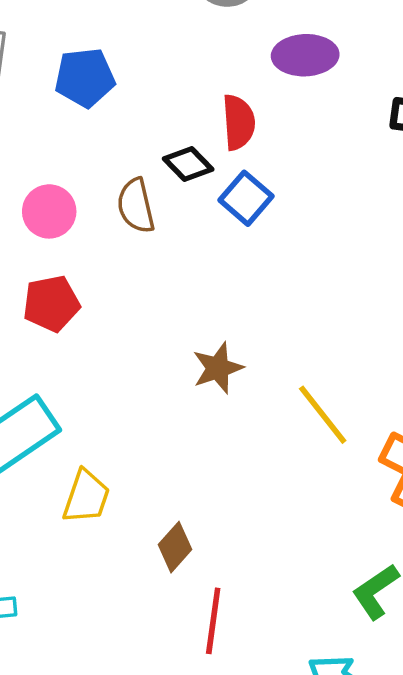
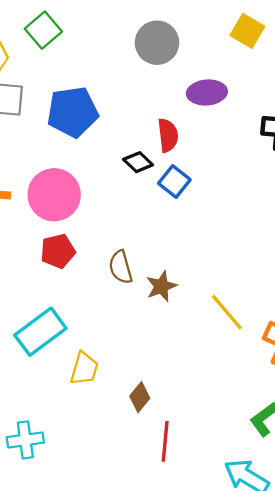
blue pentagon: (85, 78) -> (73, 112), size x1.4
brown semicircle: (136, 206) -> (121, 267), moved
pink circle: (49, 211) -> (54, 195), size x1.6

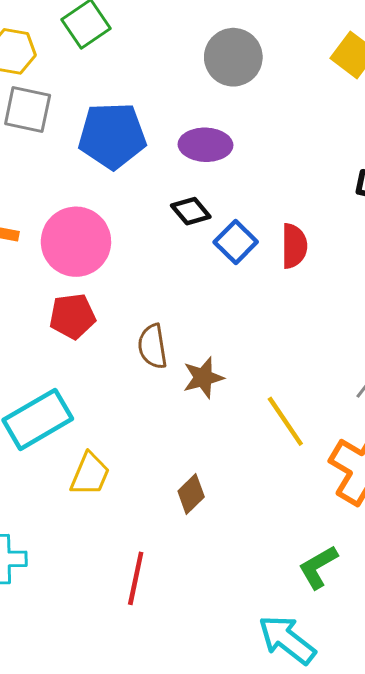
purple ellipse: (207, 92) -> (205, 145), moved
red semicircle: (168, 135) -> (294, 246), moved
brown diamond: (140, 397) -> (191, 494), moved
red line: (165, 441) -> (136, 578), moved

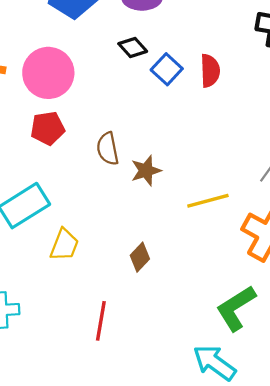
yellow line: (285, 421) -> (208, 201), turned -69
green L-shape: (318, 567) -> (236, 308), size x1.4

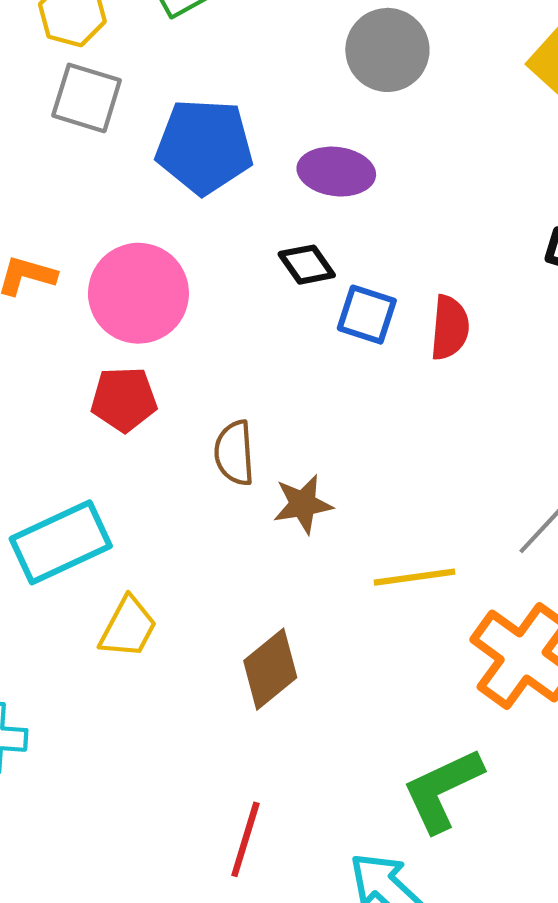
blue square: (167, 69) -> (367, 315), turned -32
brown diamond: (140, 257) -> (270, 669), size x1.4
red line: (101, 321) -> (245, 839), moved

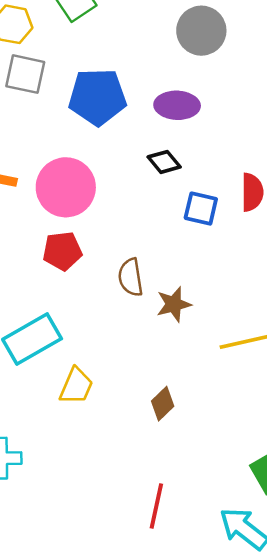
blue square: (367, 315) -> (201, 209), moved
brown diamond: (270, 669) -> (163, 404), size x0.7

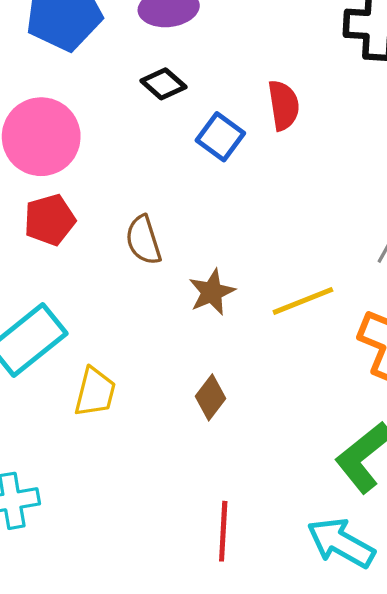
blue square: (201, 209) -> (220, 137), turned 32
brown star: (174, 304) -> (212, 292), moved

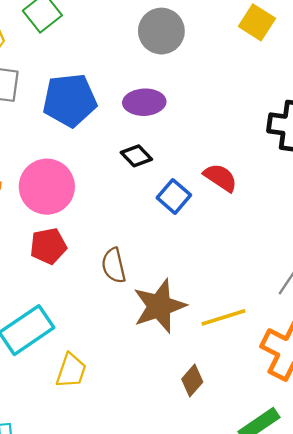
red semicircle: (284, 105) -> (220, 178), turned -52
brown star: (212, 292) -> (159, 306), size x1.6
brown diamond: (211, 397) -> (192, 380), moved

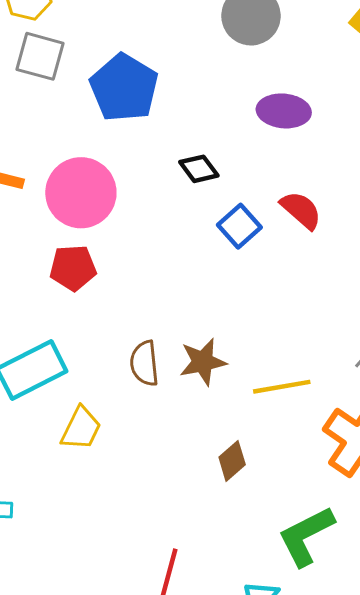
blue pentagon: (70, 100) -> (124, 88), turned 30
purple ellipse: (144, 102) -> (284, 111), moved
brown semicircle: (114, 266) -> (144, 363), moved
brown star: (159, 306) -> (203, 362), size x0.7

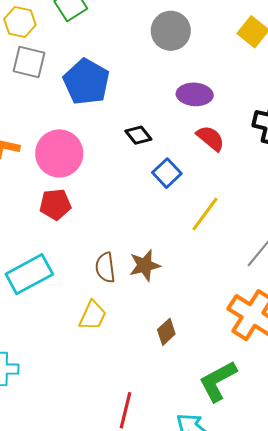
red semicircle: (301, 210) -> (210, 138), moved
yellow line: (282, 387) -> (205, 214), moved, turned -42
yellow trapezoid: (81, 428) -> (93, 316), moved

